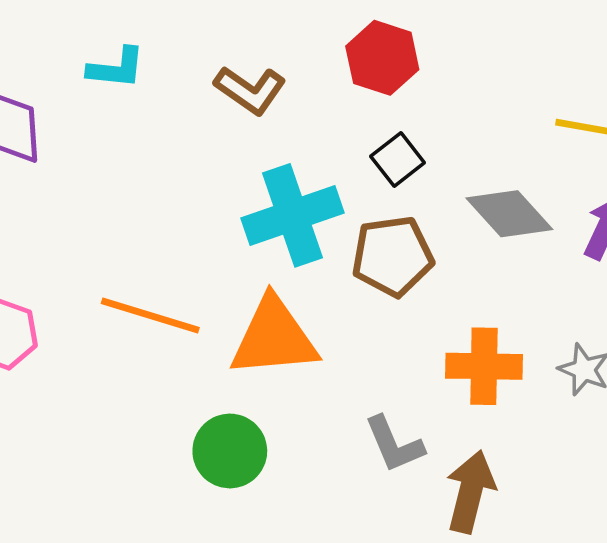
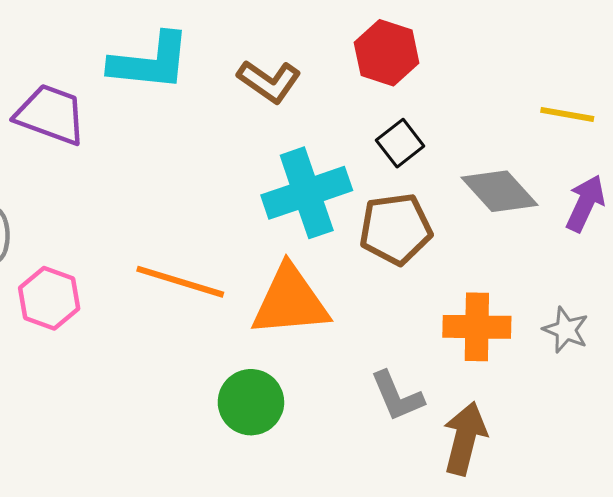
cyan L-shape: (116, 68) -> (150, 62), size x1.6

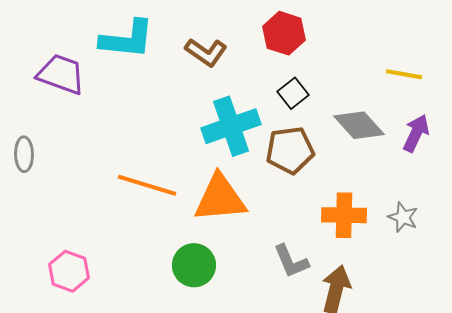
pink hexagon: (49, 298) -> (69, 271), moved

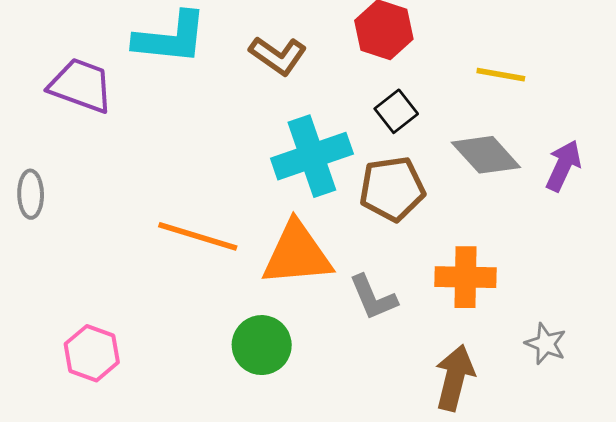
yellow line: (404, 74) -> (501, 75), moved
gray star: (403, 217) -> (546, 344), moved
gray L-shape: (291, 261) -> (373, 297), moved

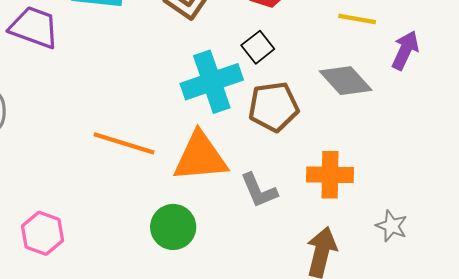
black square: (396, 111) -> (258, 47), moved
purple arrow: (563, 166) -> (405, 50), moved

